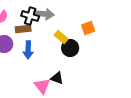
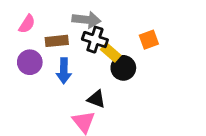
black cross: (30, 16) -> (95, 40), moved
black triangle: (57, 78) -> (96, 99), moved

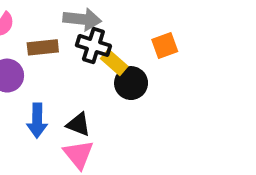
blue arrow: (64, 71) -> (37, 121), moved
black triangle: (96, 99) -> (78, 124), moved

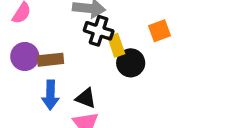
brown rectangle: (43, 47) -> (50, 60), moved
yellow rectangle: (114, 62) -> (116, 45), turned 30

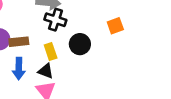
orange square: (160, 31) -> (115, 26), moved
yellow rectangle: (116, 45) -> (51, 51), moved

